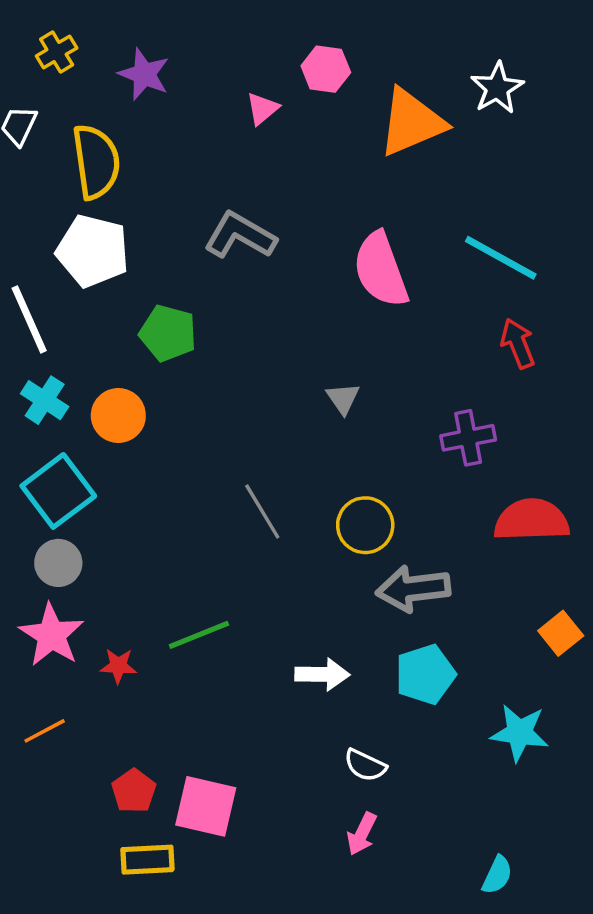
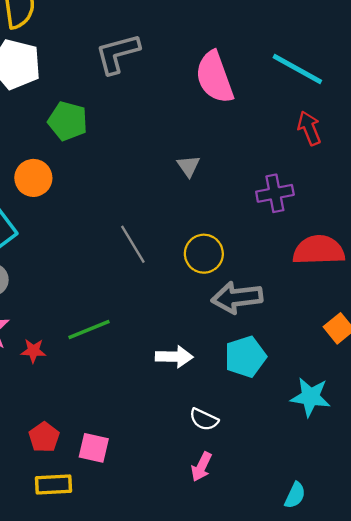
gray L-shape: (240, 235) -> (117, 54), turned -45
pink square: (206, 806) -> (94, 448), size x0.7

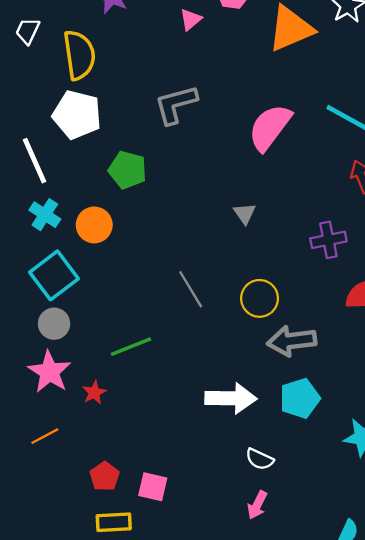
pink semicircle: (215, 77) -> (270, 127), turned 57
green line: (89, 329) -> (131, 347), moved
red star: (33, 351) -> (94, 393), turned -30
white arrow: (174, 357) -> (231, 398), size x1.4

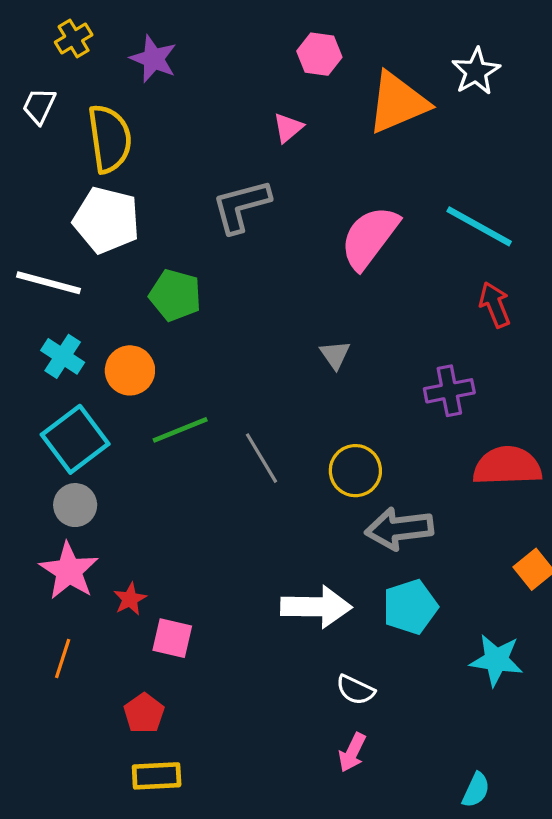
pink triangle: (191, 19) -> (288, 128), moved
white line: (35, 161) -> (49, 283), turned -51
green line: (131, 347) -> (180, 430), moved
orange line: (45, 436) -> (63, 658), turned -44
pink square: (153, 487) -> (172, 638), moved

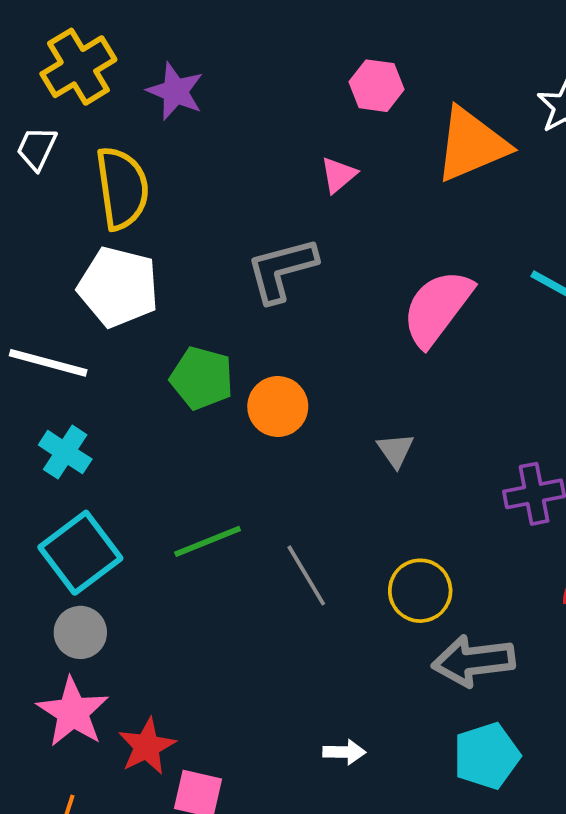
yellow cross: (74, 39) -> (78, 67), size x1.6
orange circle: (130, 370) -> (278, 407), moved
red star: (130, 599) -> (147, 746), size x1.4
white arrow: (316, 607) -> (344, 752), moved, size x0.5

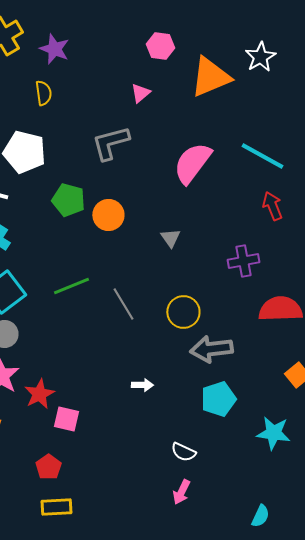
yellow semicircle: (122, 188) -> (43, 93), moved, size x0.6
white arrow: (344, 752) -> (142, 385), moved

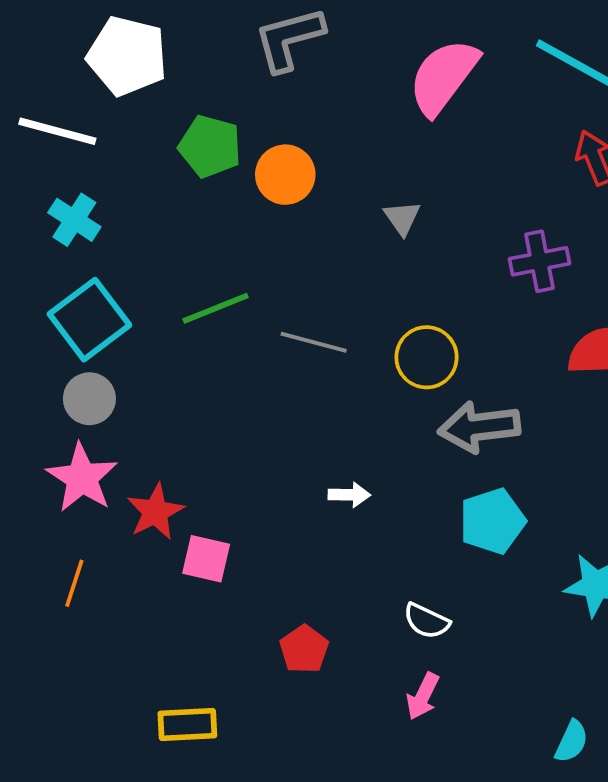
gray line: (123, 304) -> (314, 342), turned -44
red pentagon: (48, 467) -> (304, 649), moved

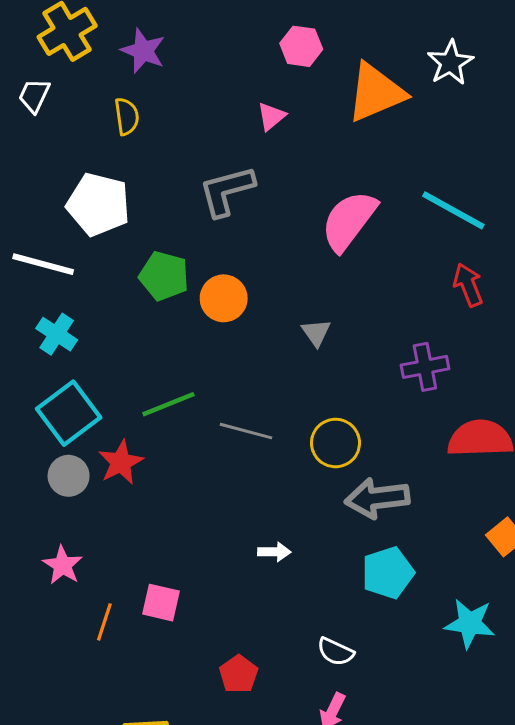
pink star: (82, 478) -> (63, 565), moved, size x0.7
red star: (155, 512) -> (121, 462), moved
orange line: (74, 583) -> (104, 622), moved

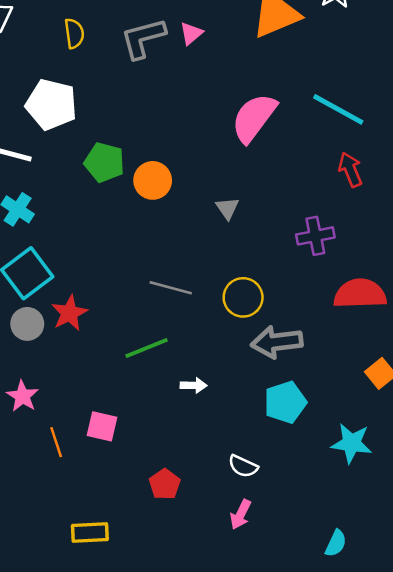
gray L-shape: (227, 191) -> (143, 38), moved
green line: (168, 404) -> (147, 348), moved
orange line: (104, 622) -> (56, 442), turned -36

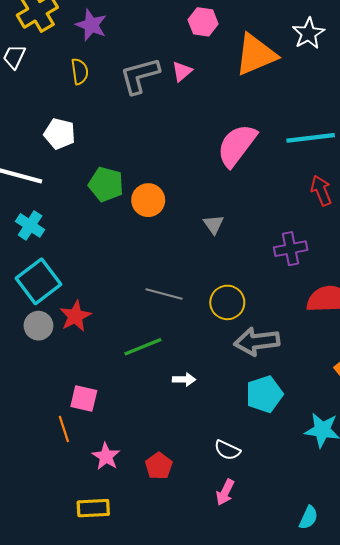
white pentagon: (51, 105) -> (60, 134), size x0.7
cyan line: (338, 109) -> (311, 138), turned -36
pink star: (22, 396) -> (106, 456), moved
pink square: (102, 426) -> (84, 398), moved

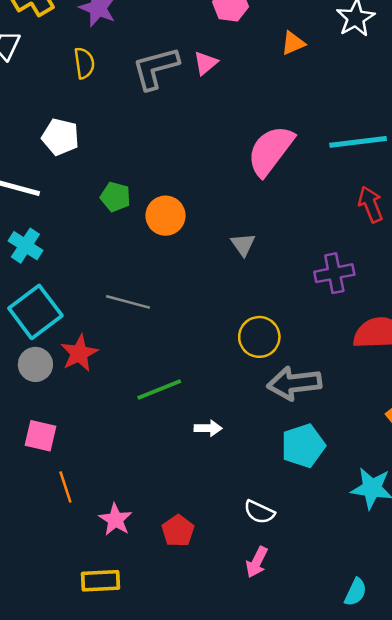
orange triangle: (256, 55) -> (293, 43), size x0.5
green pentagon: (106, 184) -> (115, 197), size x0.7
gray line: (164, 294) -> (128, 302), moved
pink square: (84, 398) -> (40, 436), moved

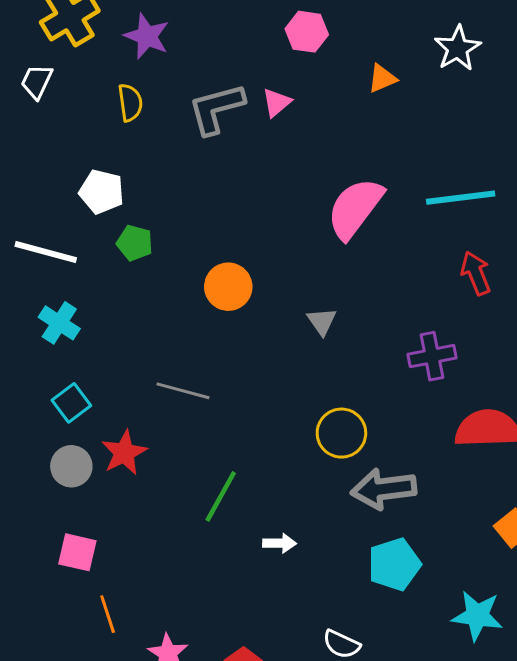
green pentagon: (115, 197) -> (135, 243), moved
cyan square: (35, 312) -> (71, 403), size x0.6
green line: (159, 389) -> (221, 496), turned -39

